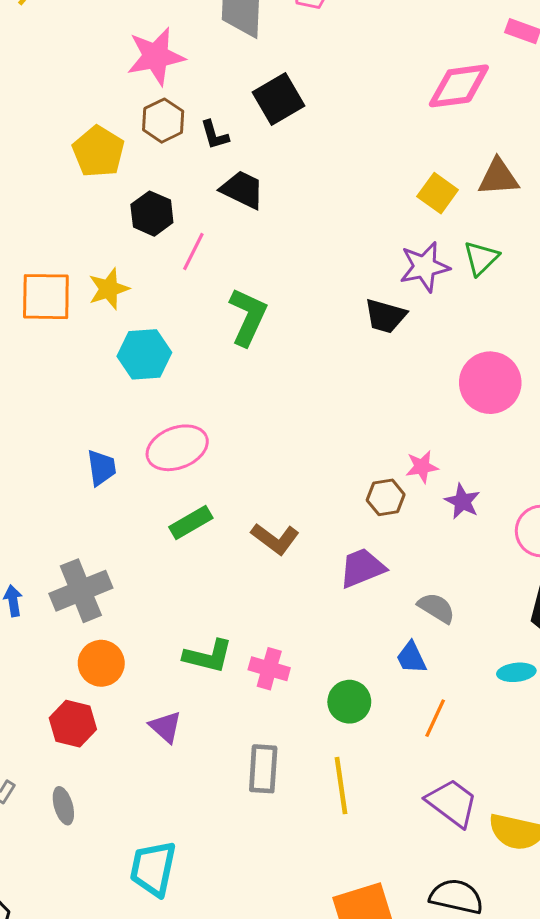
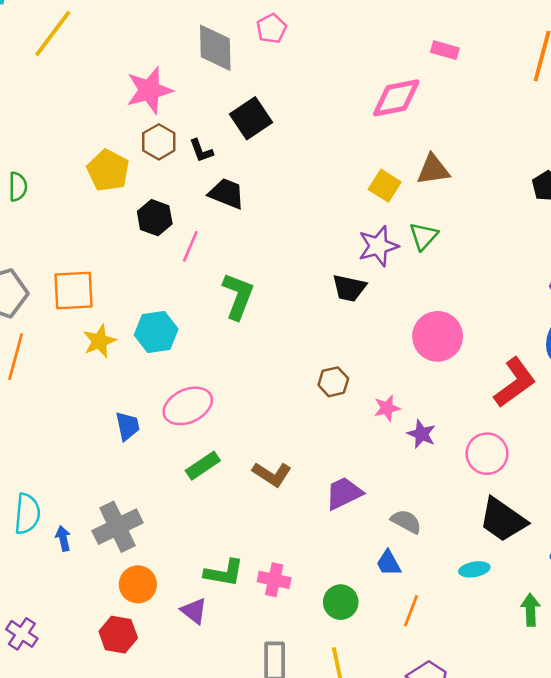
yellow star: (109, 289) -> (99, 341), moved
brown hexagon: (386, 497) -> (333, 382), moved
purple triangle: (166, 727) -> (194, 611), moved

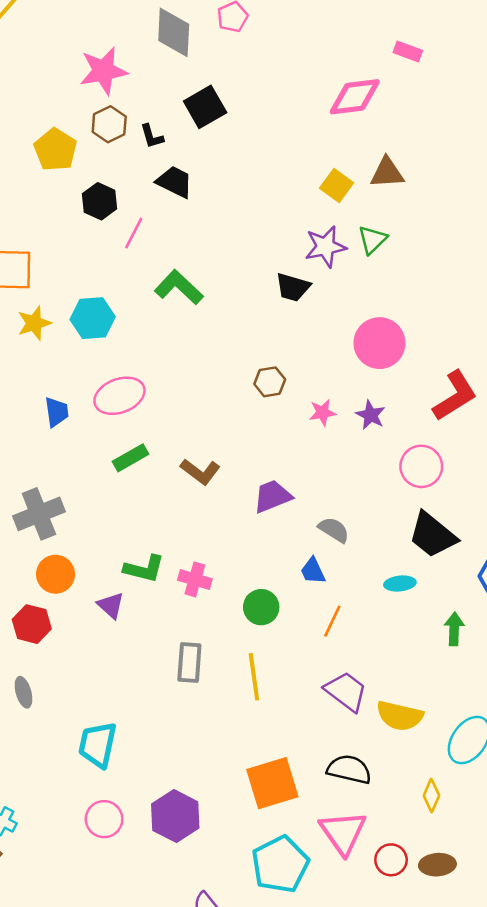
green L-shape: (238, 296) -> (179, 287), turned -72
purple star: (421, 434) -> (371, 415), moved

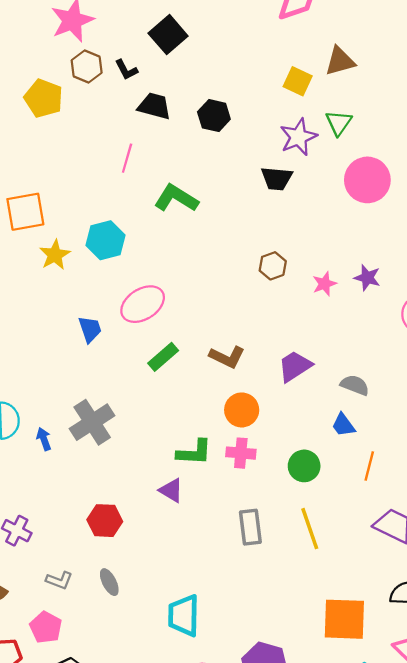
black hexagon: (100, 201) -> (214, 116), moved
pink circle: (379, 343) -> (367, 180), moved
orange circle: (56, 574) -> (242, 410), moved
orange square: (272, 783) -> (344, 619), turned 30

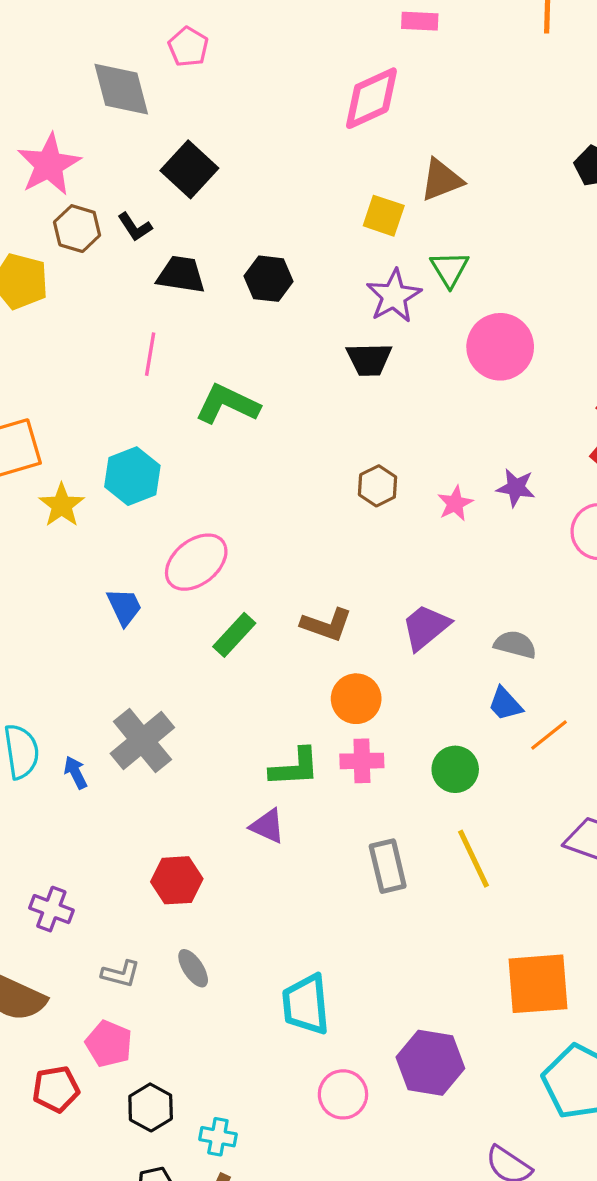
orange line: (369, 466) -> (549, 735), moved, turned 44

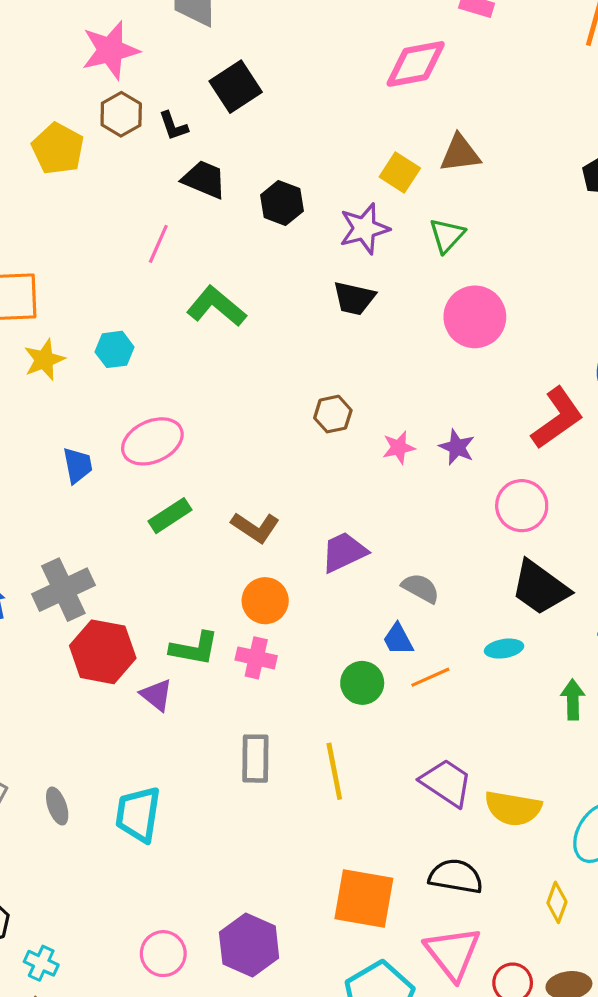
purple star: (394, 296) -> (364, 229), moved
cyan hexagon: (132, 476) -> (115, 349), size x0.7
green circle: (455, 769) -> (362, 683), moved
red hexagon: (177, 880) -> (103, 652), moved, size x1.4
cyan trapezoid: (306, 1004) -> (138, 814), moved

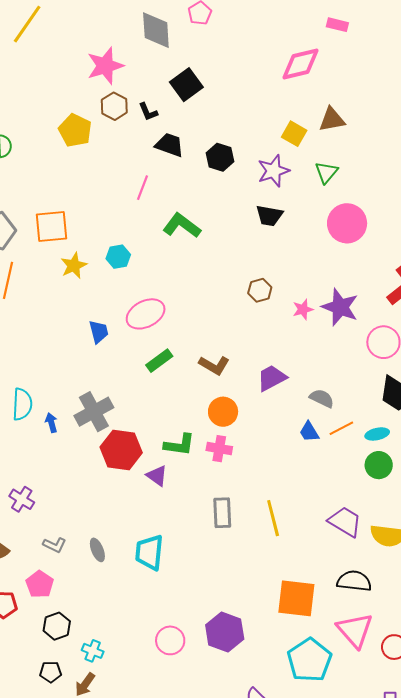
purple star: (457, 447) -> (340, 307), size x1.6
orange line: (430, 677) -> (341, 428), moved
green circle: (362, 683) -> (379, 465), moved

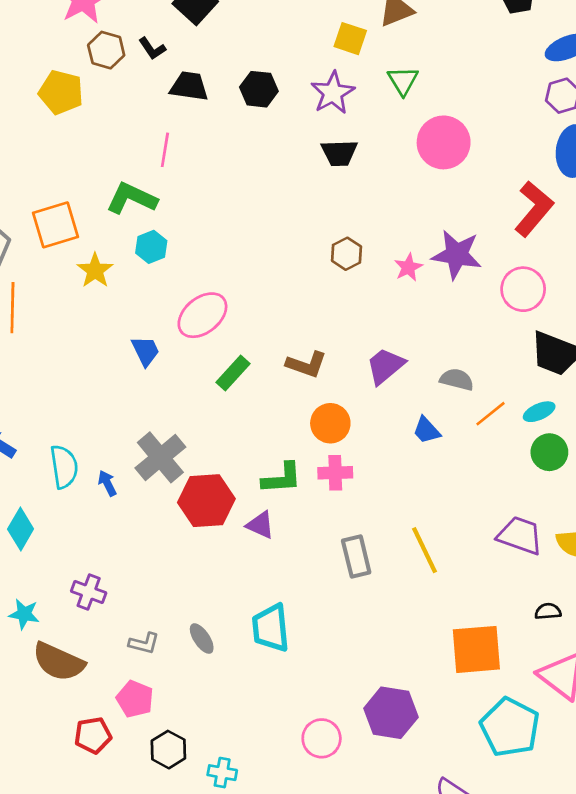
green L-shape: (182, 226) -> (132, 198), moved
blue trapezoid: (309, 432) -> (427, 430), moved
black semicircle: (354, 581) -> (548, 611), size x0.6

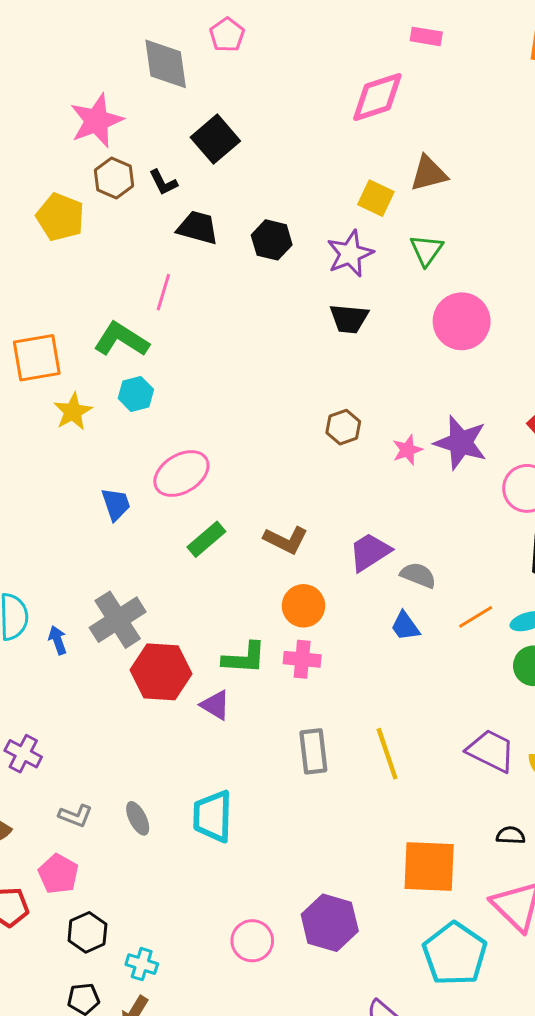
gray semicircle: (457, 379) -> (418, 575), moved

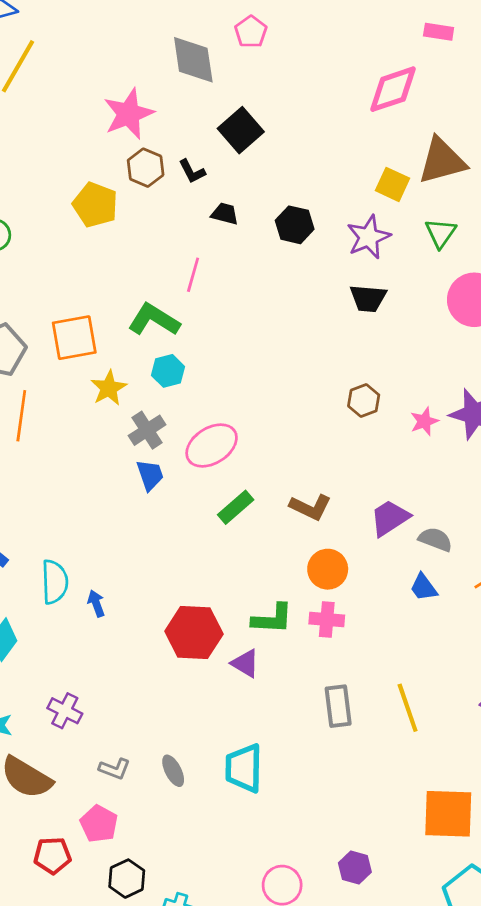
brown triangle: (429, 174) -> (442, 161), size x1.4
black trapezoid: (198, 228) -> (225, 214), size x0.7
gray cross: (118, 620) -> (147, 430), moved, size x0.7
purple hexagon: (330, 923) -> (355, 867), size x0.6

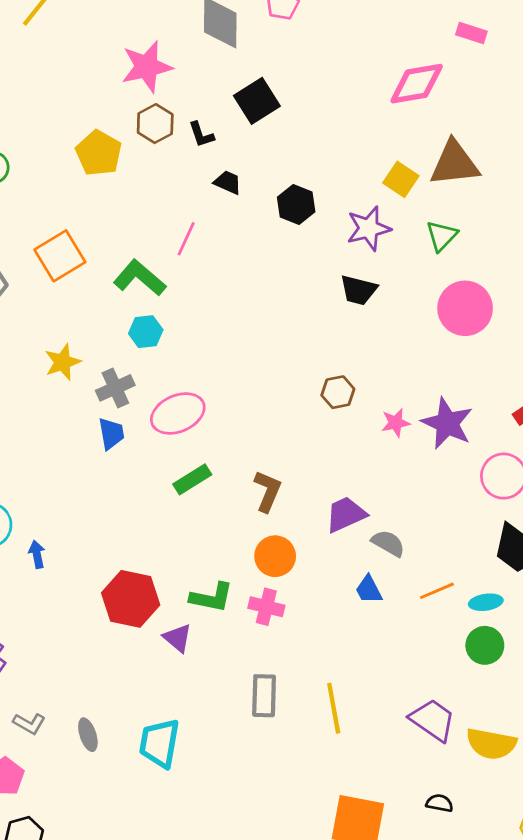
orange square: (74, 338) -> (60, 256), moved, turned -30
yellow star: (109, 388) -> (63, 362), moved
brown L-shape: (310, 507) -> (268, 491), turned -102

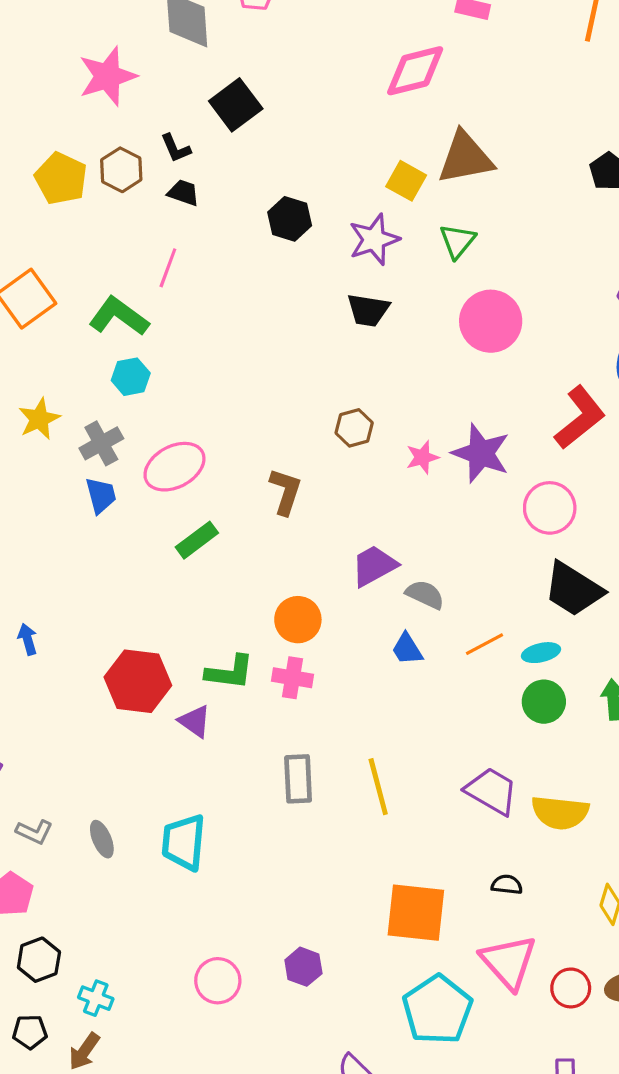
brown hexagon: (155, 124) -> (121, 170), moved
black trapezoid: (228, 182) -> (183, 193), moved
brown L-shape: (268, 491) -> (285, 491), moved

